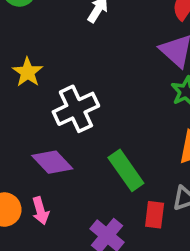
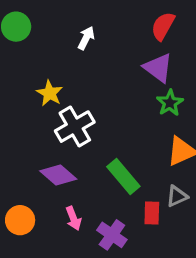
yellow star: (28, 72) -> (50, 93), moved
pink arrow: (40, 211) -> (73, 218), moved

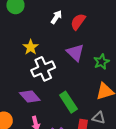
red semicircle: (163, 26) -> (78, 22), moved
purple triangle: (158, 68) -> (75, 53), moved
gray triangle: (177, 196) -> (99, 118), turned 32

